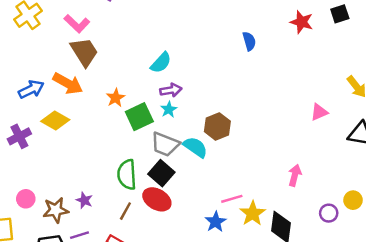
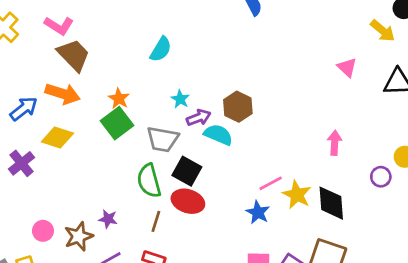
purple arrow: (171, 90) -> (199, 118), moved
pink triangle: (319, 112) -> (347, 67), turned -42
green square: (139, 117) -> (117, 123), moved
gray trapezoid: (165, 144) -> (163, 139), moved

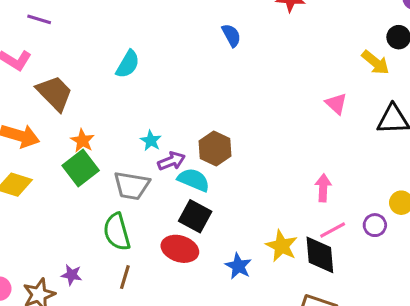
cyan semicircle: (161, 49) -> (128, 64), moved
brown trapezoid: (74, 55) -> (55, 93), moved
black square: (187, 171) -> (195, 216), moved
pink line: (271, 183) -> (333, 230), moved
red ellipse: (188, 201) -> (180, 249), moved

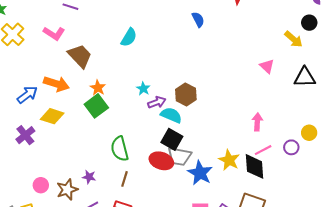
gray trapezoid: (132, 186) -> (179, 156), moved
blue star: (238, 266) -> (200, 173), size x1.4

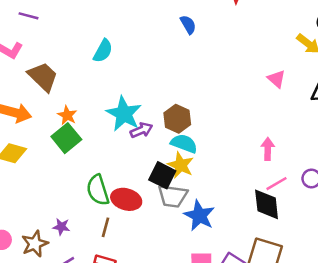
cyan star: (143, 89) -> (124, 114), size x2.0
cyan semicircle: (171, 115) -> (184, 143), moved
yellow star: (229, 160) -> (181, 165), moved
red ellipse: (161, 161) -> (126, 199), moved

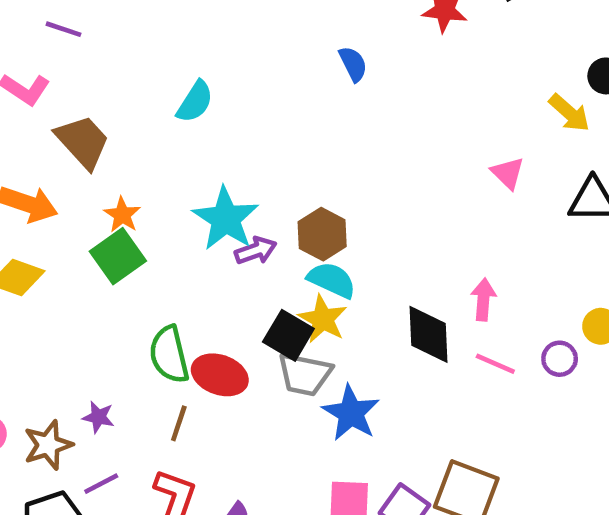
pink line: (276, 184) -> (495, 364), turned 50
black diamond: (267, 204) -> (428, 334), moved

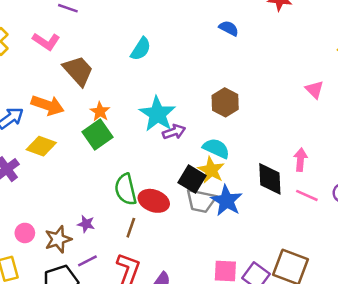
blue semicircle: (353, 64) -> (229, 28), turned -36
brown hexagon: (322, 234) -> (225, 102), moved
blue star: (351, 413) -> (227, 201), moved

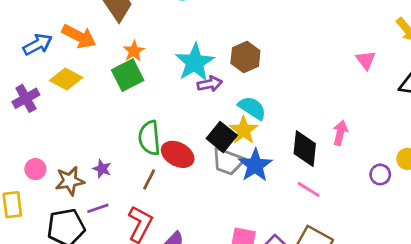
brown hexagon: (225, 102) -> (245, 57), moved
pink line: (307, 195) -> (309, 189), moved

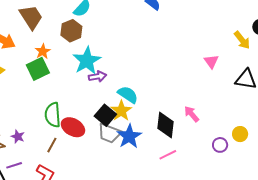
brown hexagon: (245, 57) -> (71, 31), moved
pink arrow: (340, 133) -> (192, 114), turned -54
pink line: (309, 189) -> (168, 155), turned -60

